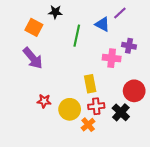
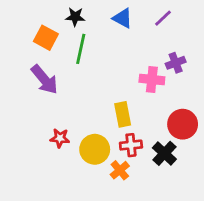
blue triangle: (102, 24) -> (123, 18), moved
green line: (77, 36) -> (81, 49), moved
purple cross: (129, 46) -> (176, 63), turned -32

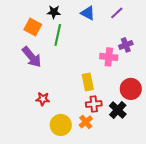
yellow circle: (95, 149) -> (61, 125), moved

